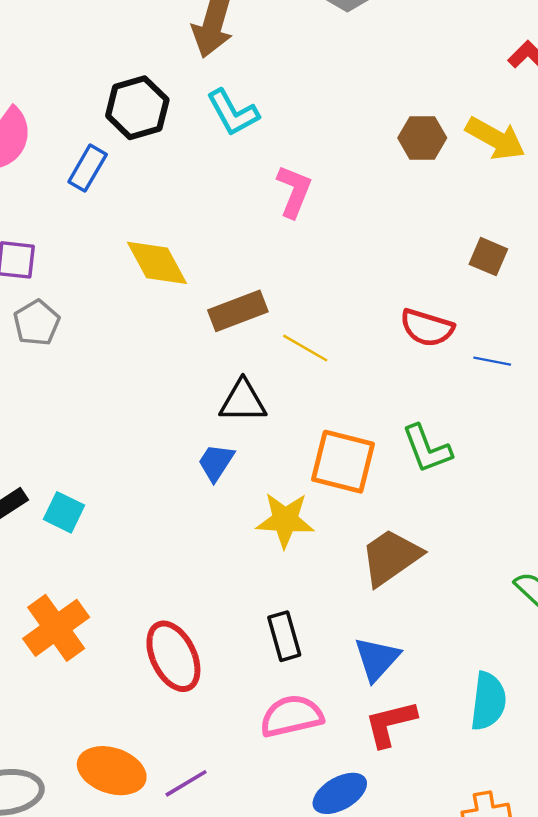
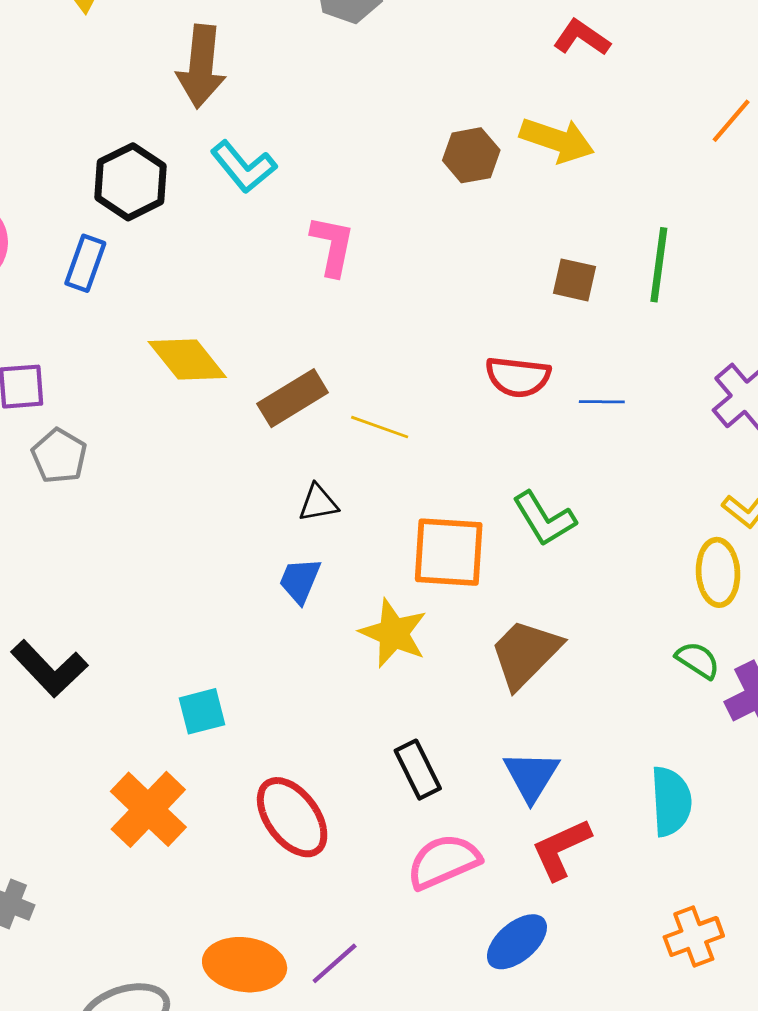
black triangle: (243, 401) -> (318, 503), size x0.7
cyan square: (64, 512) -> (202, 711), moved, turned -30
yellow star: (285, 520) -> (393, 633), turned 30

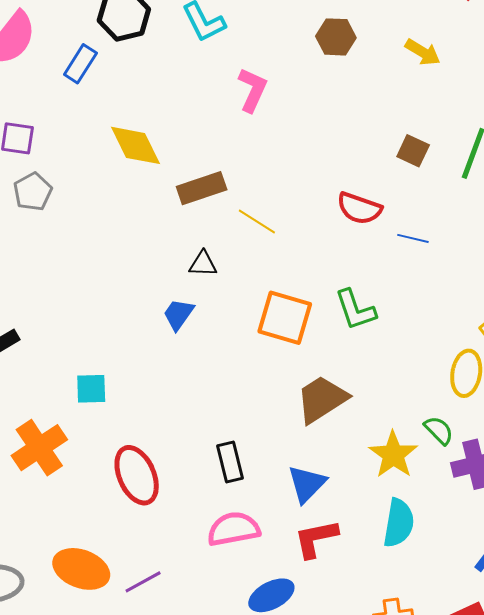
yellow arrow: (557, 140) -> (423, 52), size x0.7
brown hexagon: (471, 155) -> (336, 37), moved
yellow star: (393, 633) -> (393, 455), moved

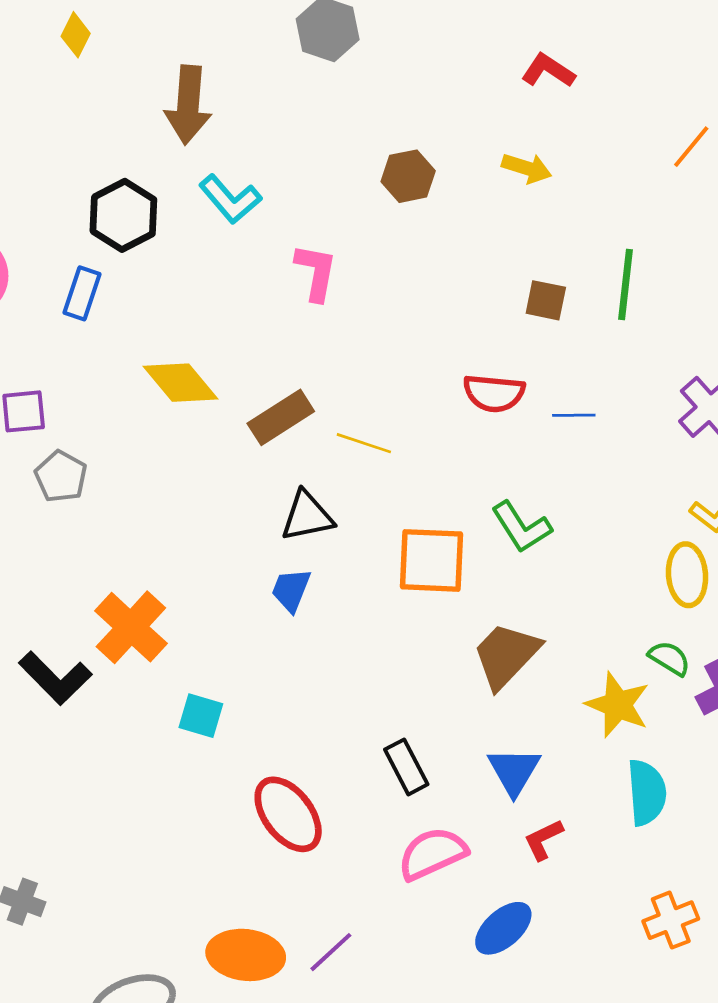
black triangle: (203, 264) -> (307, 516), size x1.4
cyan square: (91, 389) -> (201, 716), turned 32
orange cross: (39, 448) -> (131, 627), moved
red L-shape: (316, 539) -> (543, 840), size x0.7

